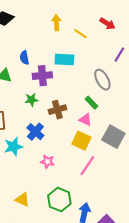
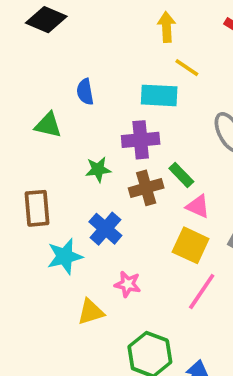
yellow arrow: (56, 23) -> (167, 27), moved
yellow line: (80, 34) -> (187, 68), moved
purple cross: (42, 76) -> (141, 140), moved
green rectangle: (91, 103) -> (181, 175), moved
yellow triangle: (22, 200) -> (91, 312), moved, turned -42

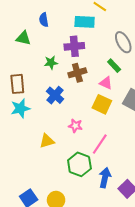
green rectangle: (181, 175) -> (114, 66), moved
cyan star: (65, 256) -> (20, 108), moved
pink star: (128, 284) -> (75, 126), moved
pink line: (202, 292) -> (100, 144), moved

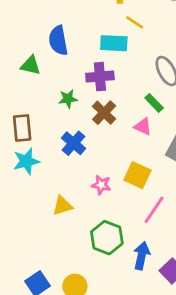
blue semicircle: (44, 20) -> (58, 40), size x1.5
brown cross: (77, 73) -> (104, 113), turned -30
yellow square: (102, 104) -> (137, 175), moved
pink line: (100, 144) -> (154, 210), moved

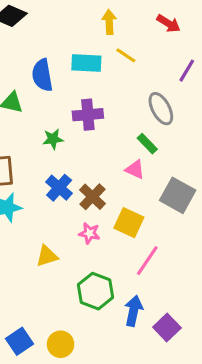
cyan rectangle: (114, 43) -> (86, 63), moved
brown cross: (104, 113) -> (92, 197), moved

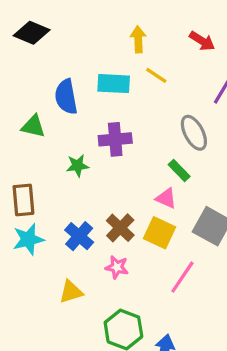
blue cross: (59, 188) -> (79, 236), moved
yellow square: (129, 223) -> (159, 233), moved
pink line: (147, 261) -> (182, 277), moved

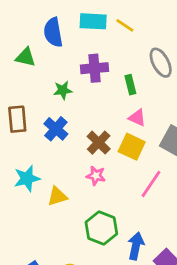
yellow line: (156, 75) -> (125, 25), moved
green rectangle: (179, 170) -> (130, 85), moved, turned 30
blue cross: (79, 236) -> (56, 129), moved
cyan star: (28, 239) -> (27, 178), moved

